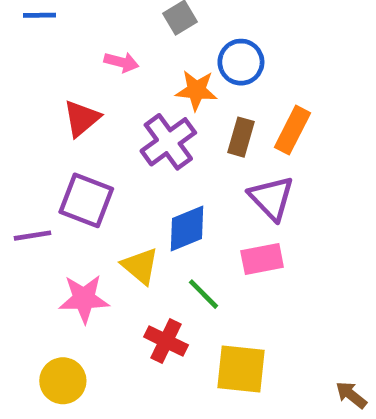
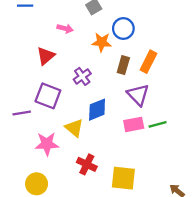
purple cross: (168, 142) -> (82, 76), moved, size x0.7
green line: (203, 294) -> (158, 124), moved, turned -60

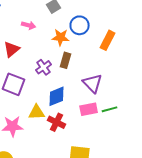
orange rectangle: (148, 62) -> (108, 40), moved
brown rectangle: (123, 65) -> (66, 60), moved
yellow triangle: (74, 128) -> (37, 112), turned -42
red cross: (87, 164) -> (57, 122), moved

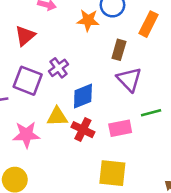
brown rectangle: (66, 60) -> (119, 50), moved
purple cross: (44, 67) -> (58, 68), moved
pink rectangle: (89, 109) -> (120, 128), moved

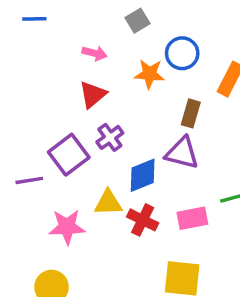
red triangle: (25, 36) -> (93, 95), moved
purple triangle: (129, 79) -> (182, 153), moved, turned -32
purple square: (28, 81) -> (69, 155), turned 32

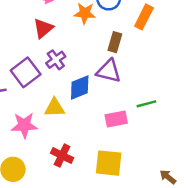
red cross: (143, 220) -> (62, 155), moved

